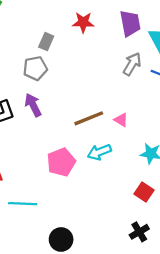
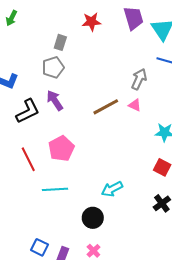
gray arrow: (132, 64) -> (139, 79), moved
cyan arrow: (99, 152) -> (112, 189), moved
pink pentagon: (61, 162) -> (61, 148), moved

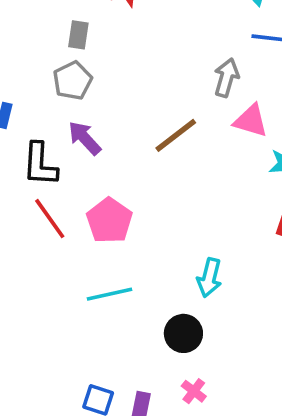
pink triangle: (135, 105) -> (251, 121), moved, size x1.5
black L-shape: (28, 111) -> (40, 164), turned 128
red line: (28, 159) -> (50, 219), moved
cyan arrow: (112, 189) -> (209, 278), turned -40

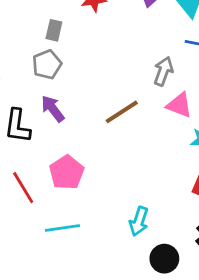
red line: (50, 219) -> (23, 188), moved
black circle: (183, 333) -> (164, 259), moved

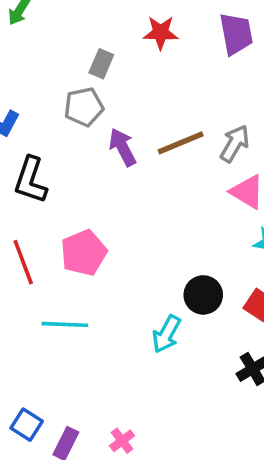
purple arrow: (53, 109) -> (123, 147), moved
brown line: (122, 112) -> (181, 143), moved
black circle: (164, 259) -> (203, 295), moved

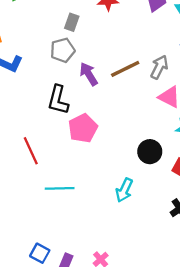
black L-shape: (31, 180) -> (58, 100), moved
pink pentagon: (84, 253) -> (83, 128), moved
black circle: (203, 295) -> (150, 152), moved

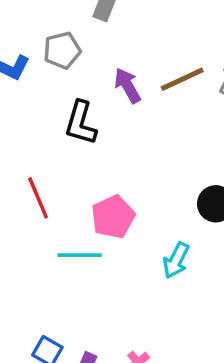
gray pentagon: (63, 50) -> (62, 50), moved
pink pentagon: (83, 128) -> (113, 217), moved

